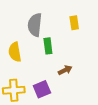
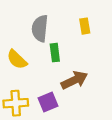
yellow semicircle: (15, 52) -> (17, 59), turned -36
brown arrow: (65, 70) -> (74, 80), size x1.6

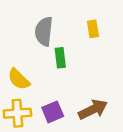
yellow semicircle: (17, 59) -> (19, 79), moved
brown arrow: (74, 80) -> (93, 109), moved

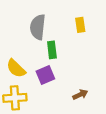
brown arrow: (93, 109) -> (80, 95), size x0.6
purple square: (53, 112) -> (45, 75), moved

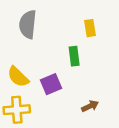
gray semicircle: (38, 27) -> (28, 24), moved
green rectangle: (52, 50) -> (74, 56), moved

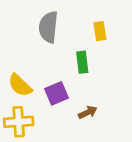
gray semicircle: (28, 24) -> (48, 27), moved
brown arrow: (90, 106) -> (88, 112), moved

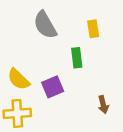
gray semicircle: (48, 27) -> (45, 25), turned -36
brown arrow: (88, 112) -> (103, 105), moved, turned 102

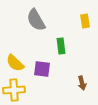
yellow rectangle: (93, 29) -> (85, 21), moved
purple square: (53, 87) -> (42, 69), turned 30

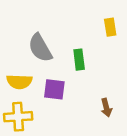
gray semicircle: (36, 20) -> (40, 48), moved
yellow semicircle: (15, 63) -> (19, 82), turned -42

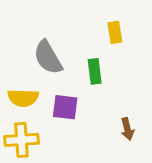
yellow rectangle: (110, 27) -> (115, 32), moved

